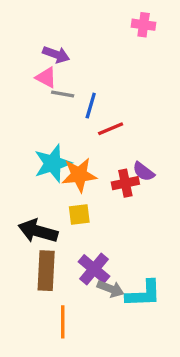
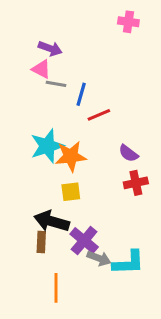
red cross: (125, 183) -> (136, 183), moved
black arrow: (38, 231) -> (52, 221), moved
brown rectangle: (46, 271) -> (41, 242), size x0.6

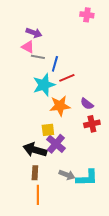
cyan star: (47, 146) -> (44, 85), moved
orange star: (71, 156) -> (60, 106), moved
purple cross: (84, 241) -> (56, 144), moved
brown rectangle: (41, 242) -> (35, 173), moved

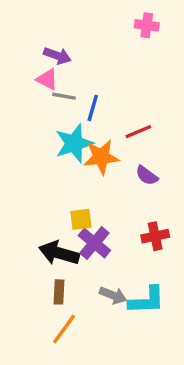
red line: (67, 78) -> (138, 132), moved
orange star: (60, 106) -> (101, 157), moved
red cross: (92, 124) -> (155, 236), moved
orange line: (38, 195) -> (64, 329), turned 36

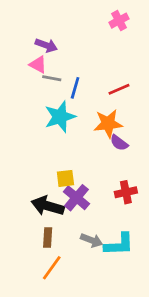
pink cross: (147, 25) -> (119, 21), turned -36
red line: (138, 132) -> (119, 89), moved
orange star: (101, 157) -> (108, 124), moved

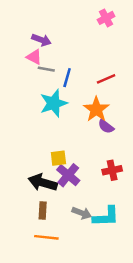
orange star: (108, 124) -> (96, 109), turned -30
orange line: (52, 268) -> (46, 237), turned 60

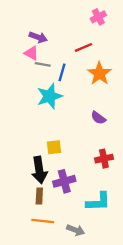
red line: (106, 79) -> (84, 47), moved
orange star: (96, 109) -> (99, 74), moved
purple cross: (68, 175) -> (64, 181), moved, turned 35
black arrow: (43, 182) -> (39, 170), turned -115
gray arrow: (82, 213) -> (76, 230), moved

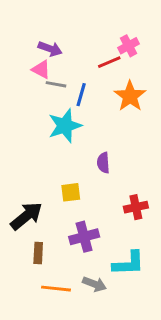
pink cross: (98, 17) -> (129, 46), moved
purple semicircle: (98, 118) -> (103, 163), moved, turned 49
black arrow: (39, 170) -> (26, 216), moved, turned -120
brown rectangle: (39, 196) -> (38, 253), moved
gray arrow: (76, 230) -> (94, 284), moved

